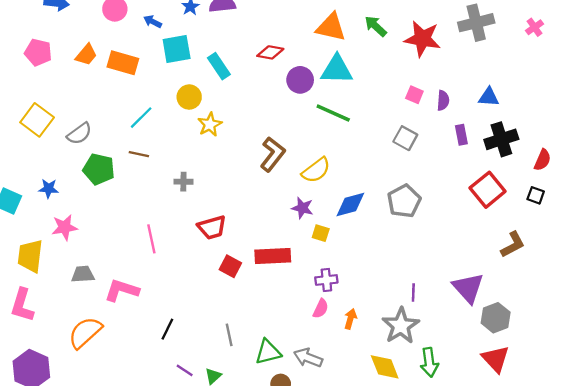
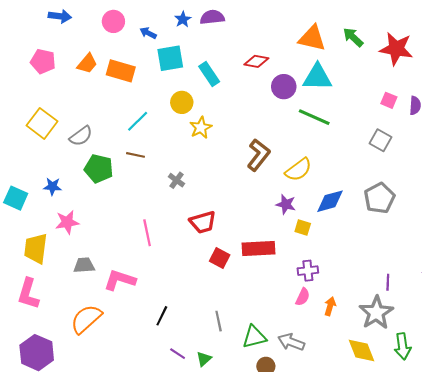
gray cross: (183, 182) -> (177, 180), turned 35

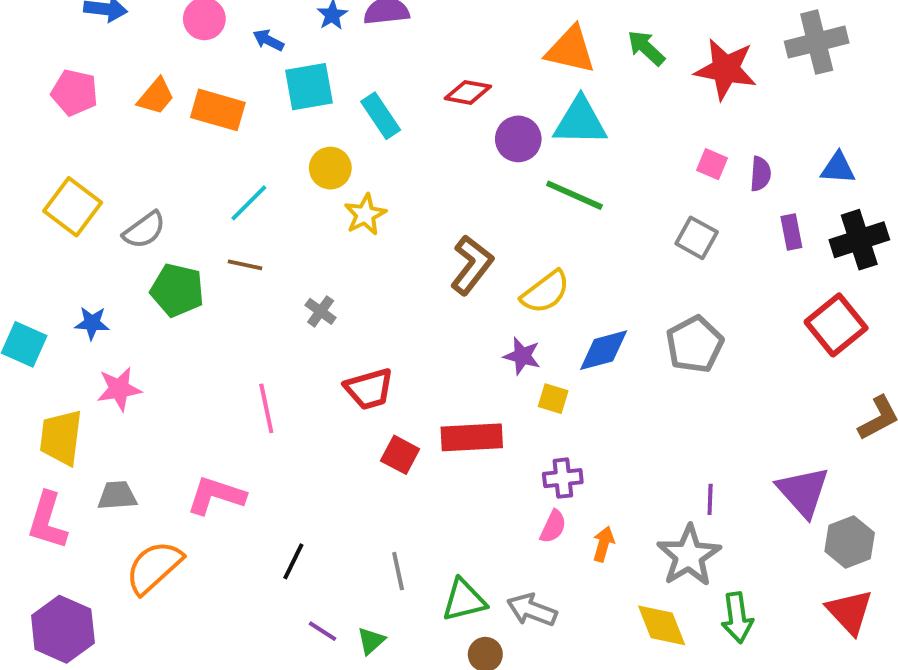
gray trapezoid: (84, 265) -> (117, 495), moved

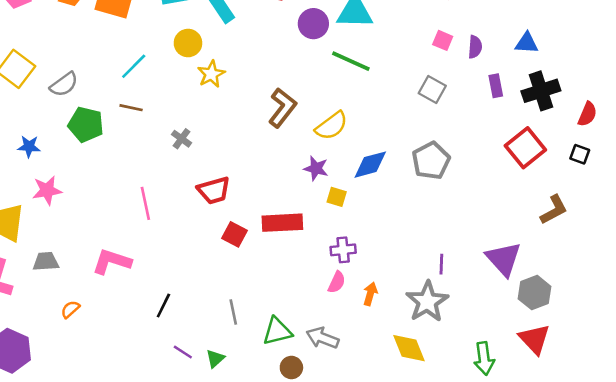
orange semicircle: (154, 567) -> (70, 309), size x0.5
green arrow: (737, 618) -> (484, 358), moved

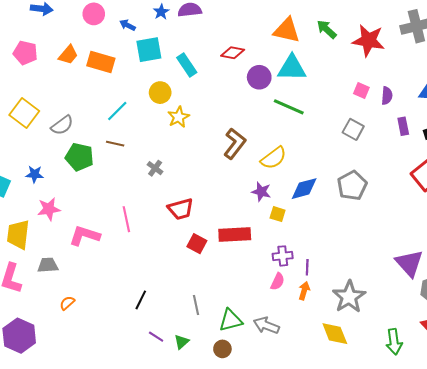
pink L-shape: (112, 262) -> (85, 236), moved
purple line: (441, 264) -> (307, 267), moved
brown circle: (291, 368) -> (222, 349), moved

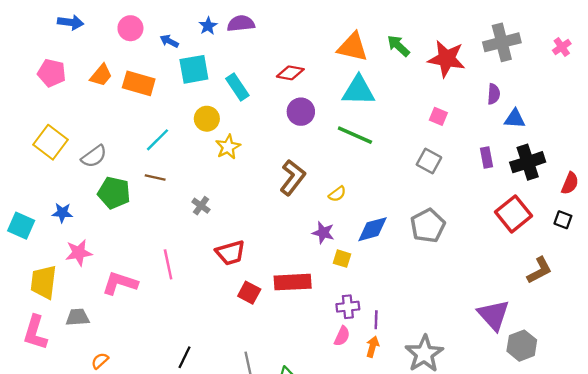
purple circle: (259, 77) -> (301, 112), moved
purple semicircle: (387, 96) -> (494, 94), moved
yellow semicircle: (274, 158) -> (337, 194), size x0.6

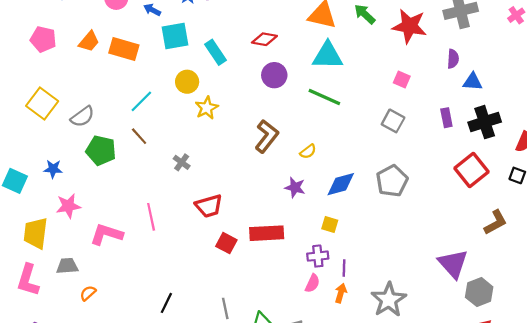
brown line: (155, 177) -> (139, 136), turned 36
yellow square: (342, 259) -> (330, 224), moved
orange semicircle: (100, 361) -> (88, 293), moved

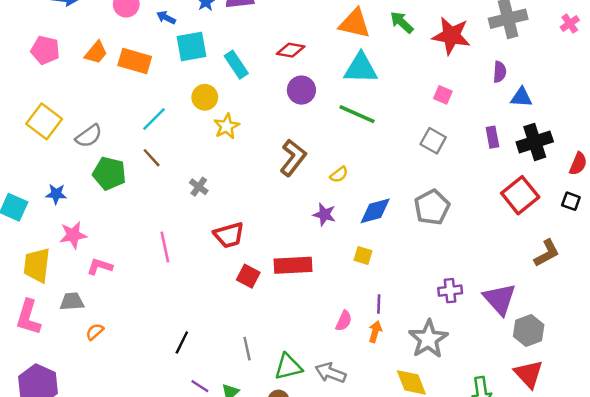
pink L-shape: (106, 234) -> (100, 266), moved, size x0.7
purple cross: (318, 256) -> (450, 291), moved

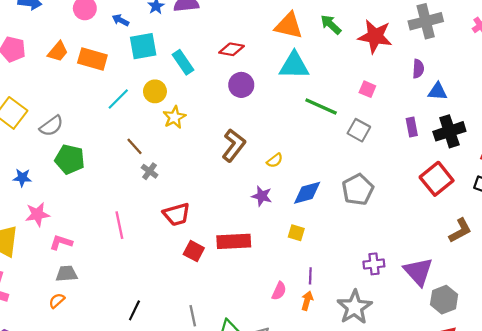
green line: (357, 114) -> (321, 106), moved
cyan line: (154, 119) -> (118, 99), moved
brown line: (152, 158) -> (134, 146), moved
gray trapezoid: (72, 301) -> (67, 274), moved

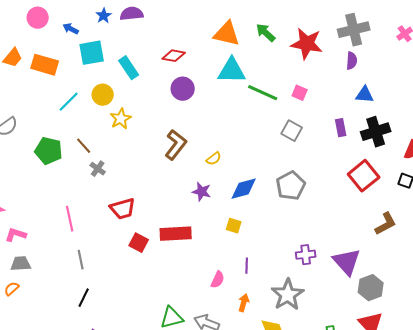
purple semicircle: (418, 69) -> (352, 61), moved
green line: (321, 106) -> (263, 93), moved
green pentagon: (70, 159) -> (49, 151), moved
orange arrow: (307, 301) -> (244, 303), moved
gray line: (193, 316) -> (81, 260), moved

